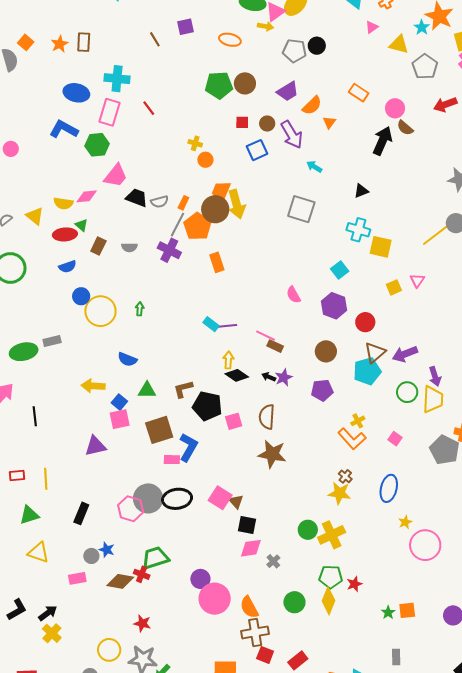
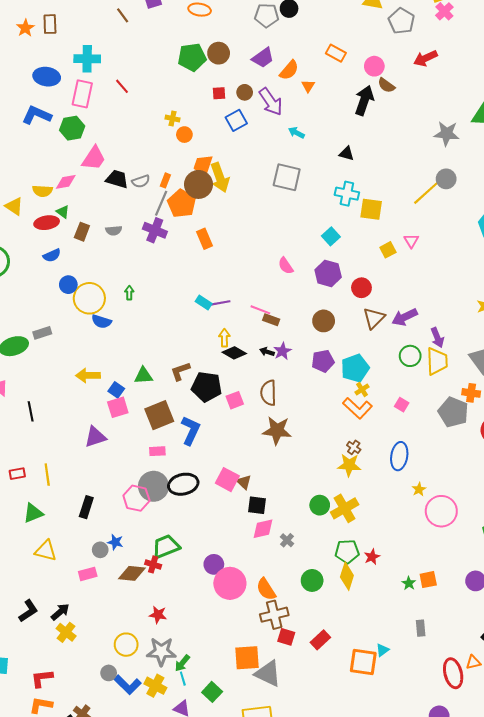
black triangle: (361, 191) -> (347, 154), turned 42
blue semicircle: (127, 359) -> (101, 322), moved
cyan pentagon: (367, 371) -> (355, 368), moved
pink rectangle: (172, 460) -> (157, 451), moved

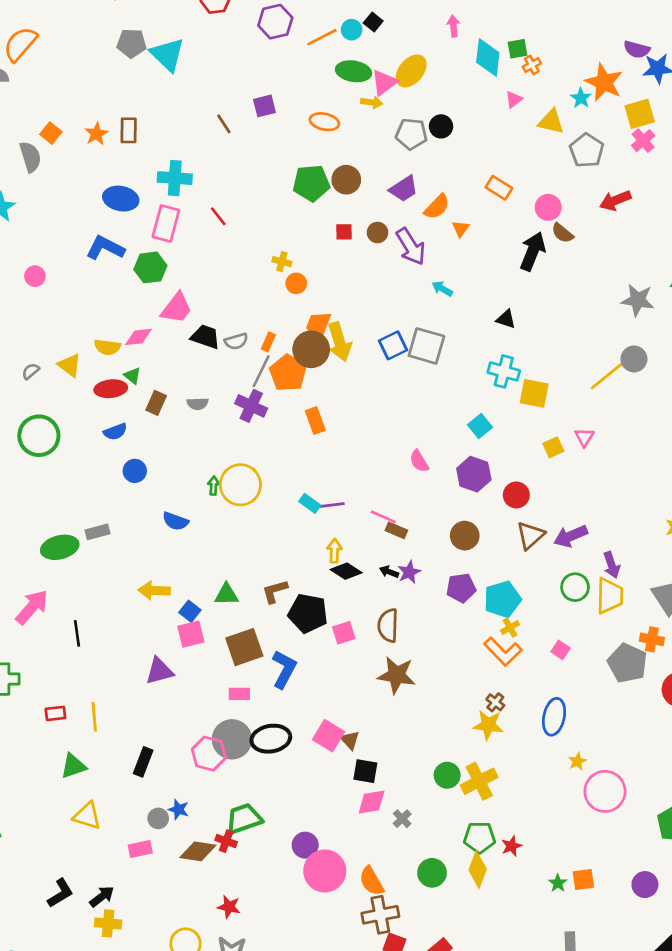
blue square: (236, 120) -> (393, 345), moved
yellow circle: (89, 298) -> (240, 485), moved
yellow cross: (66, 632) -> (108, 923), turned -36

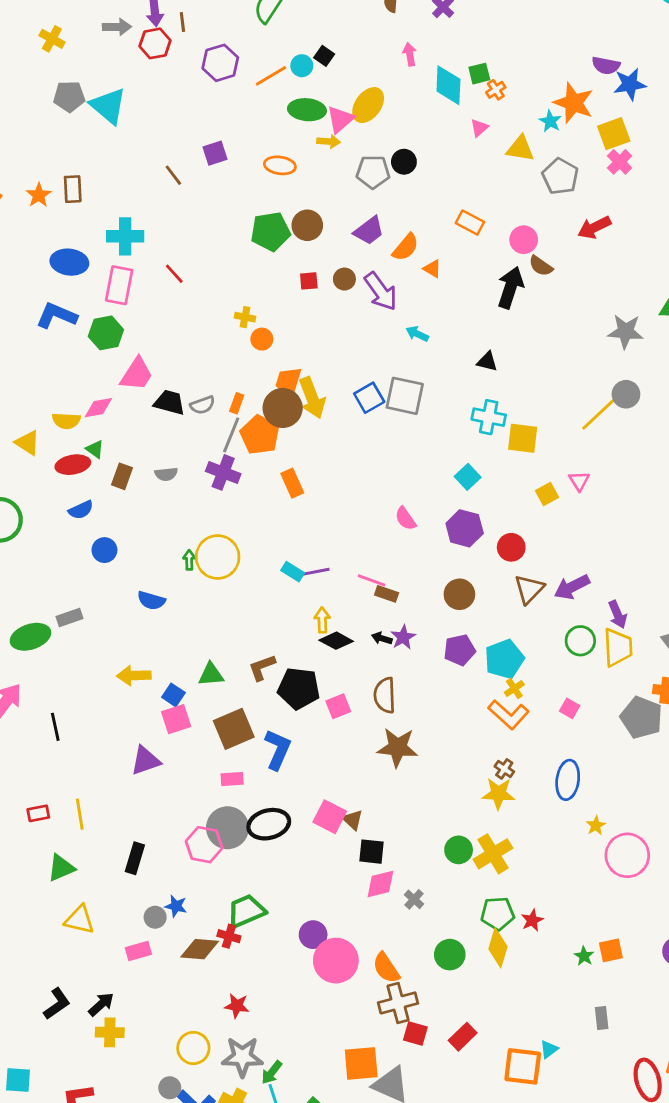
orange triangle: (461, 229) -> (432, 269), turned -30

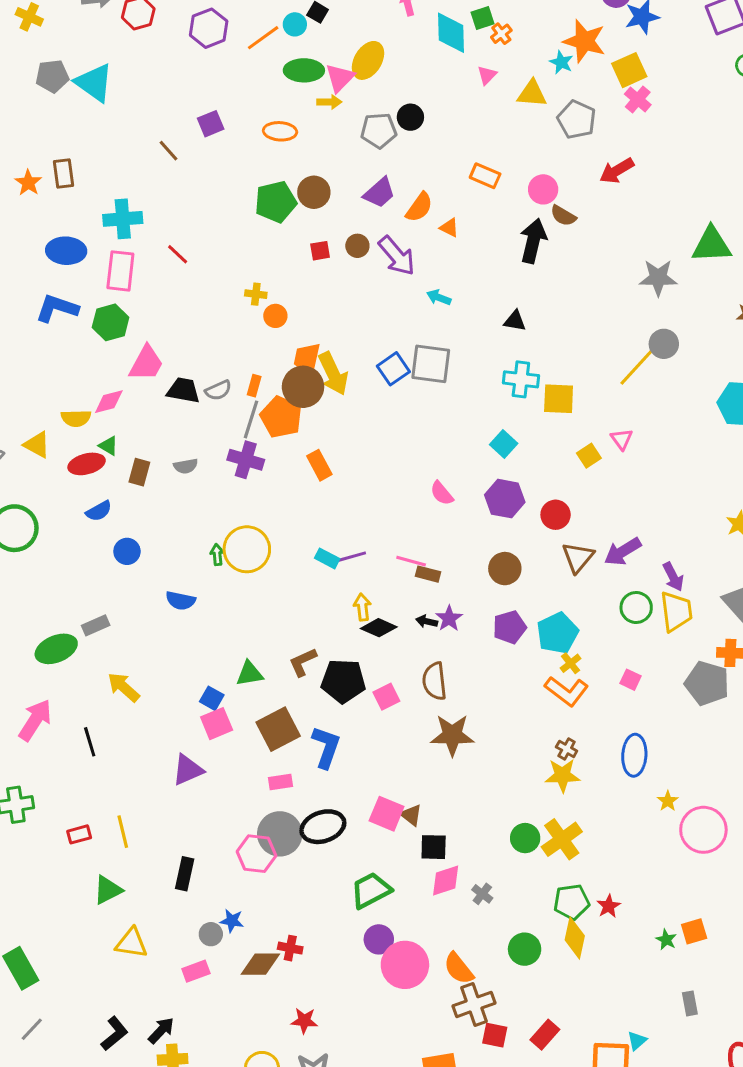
yellow arrow: (134, 676) -> (124, 687), moved, turned 48
green trapezoid: (246, 911) -> (371, 890), moved

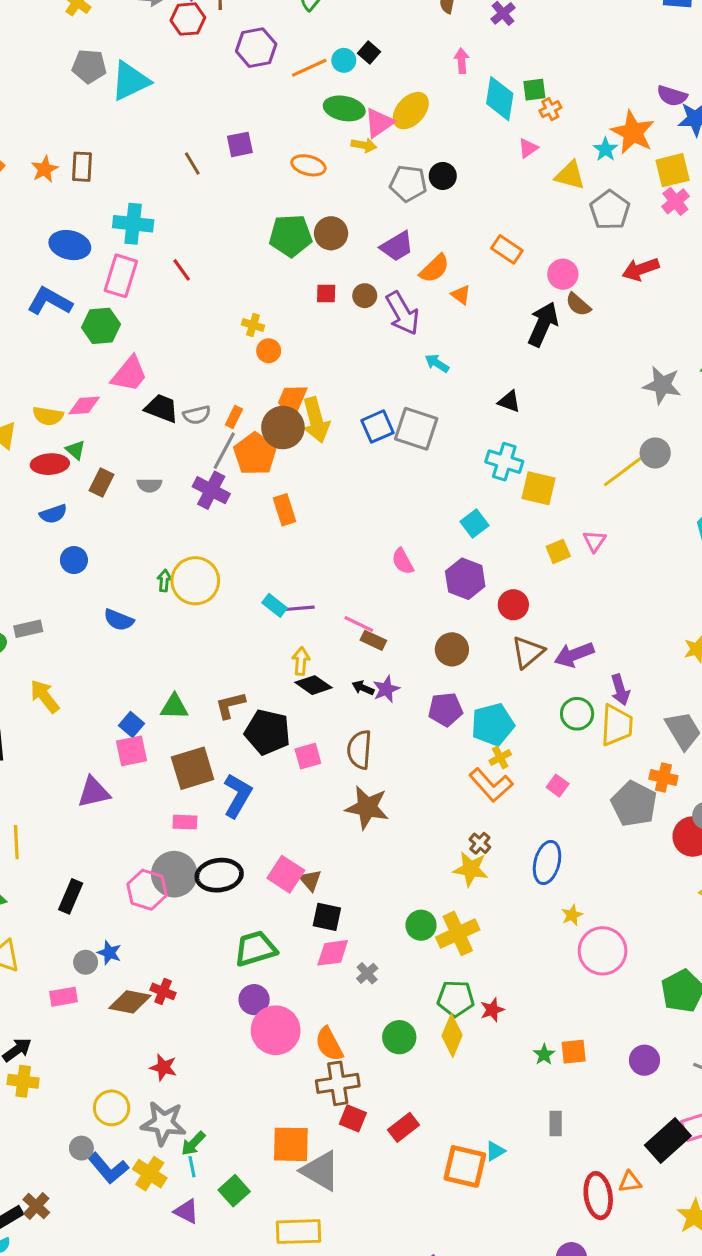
cyan triangle: (94, 83) -> (130, 81), turned 48

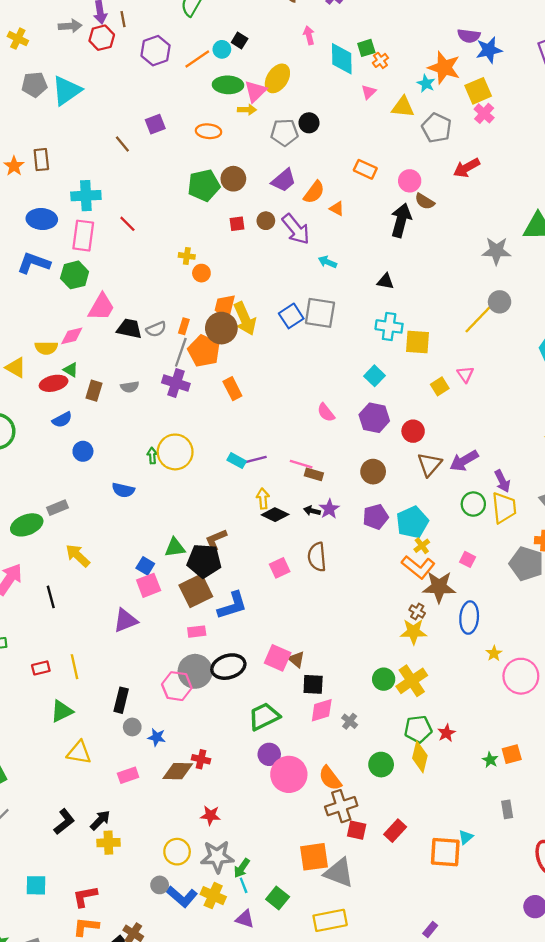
black pentagon: (267, 732) -> (204, 561), moved
blue L-shape: (238, 796) -> (232, 606), turned 52
brown star: (367, 807) -> (439, 587), moved
gray circle: (86, 962) -> (132, 727), moved

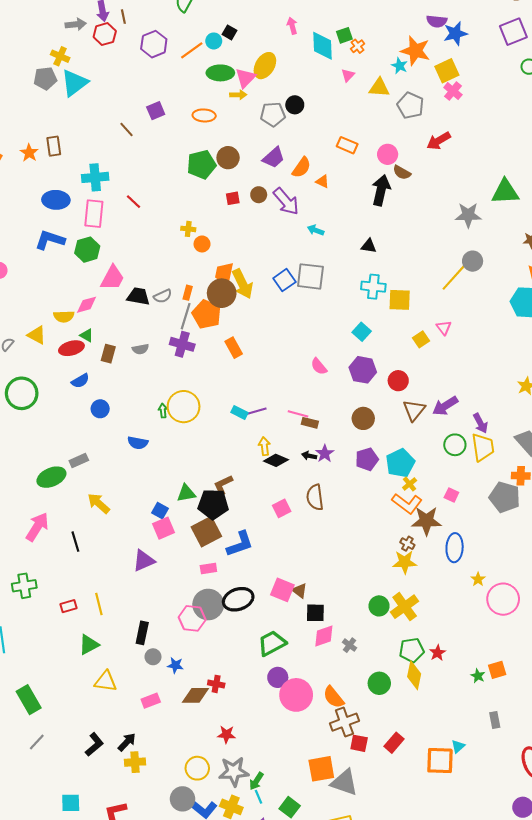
yellow cross: (18, 39) -> (60, 56), moved
gray circle: (160, 885) -> (182, 799), size x1.5

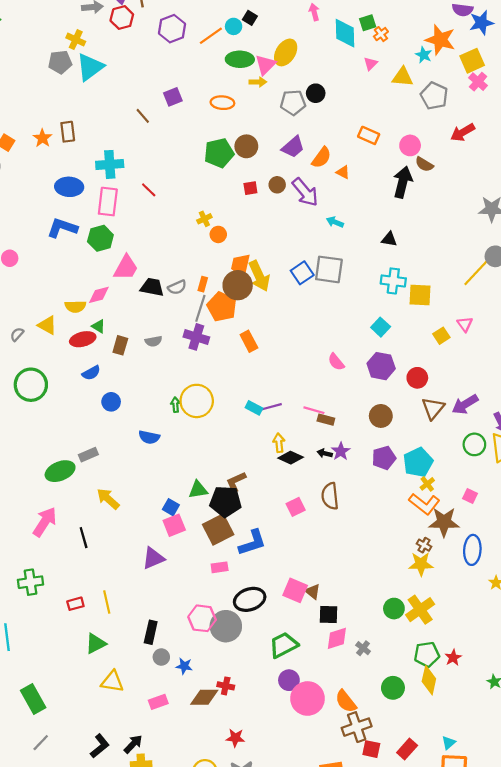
yellow cross: (188, 229) -> (204, 219), turned -32
gray circle: (208, 605) -> (226, 626), moved
cyan triangle: (458, 746) -> (449, 743), moved

